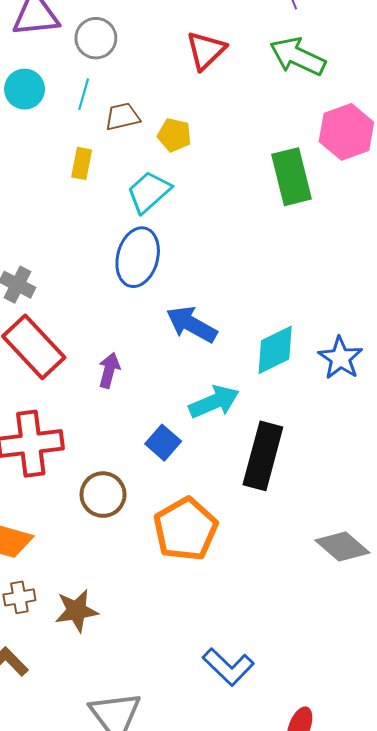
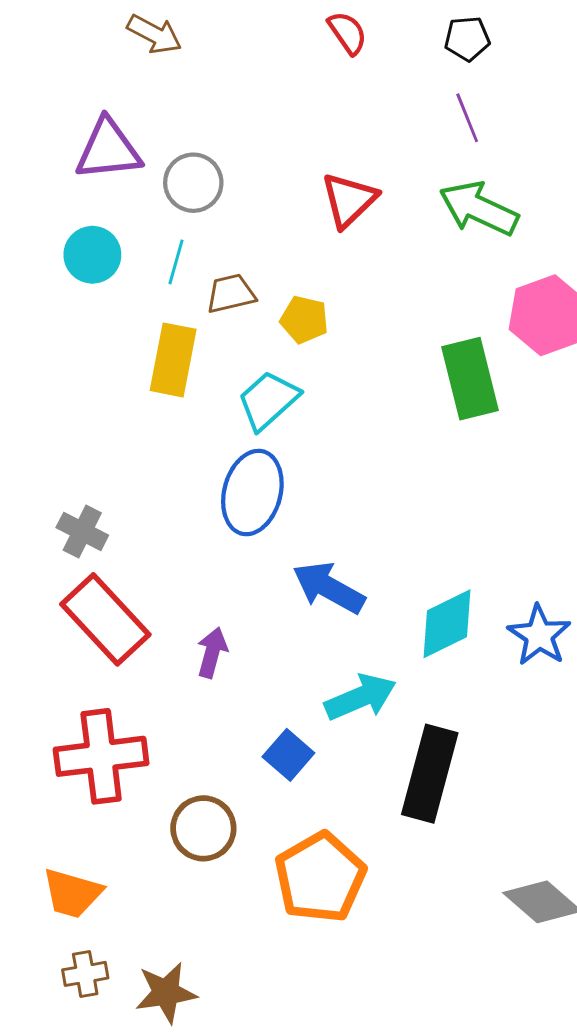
yellow rectangle: (82, 163) -> (173, 360), size x1.6

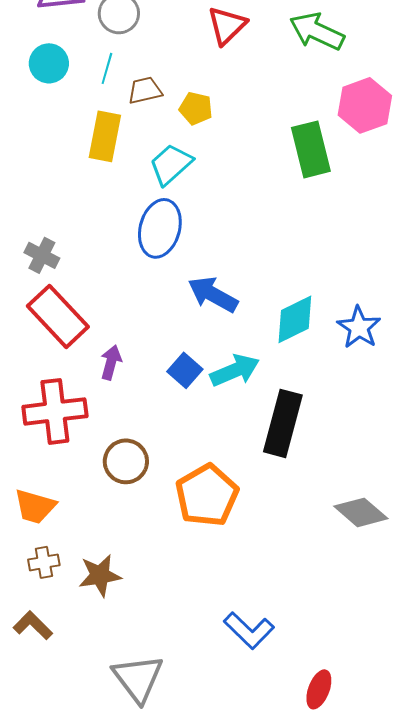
purple arrow: (212, 653) -> (111, 362), moved
blue square: (288, 755) -> (185, 370), moved

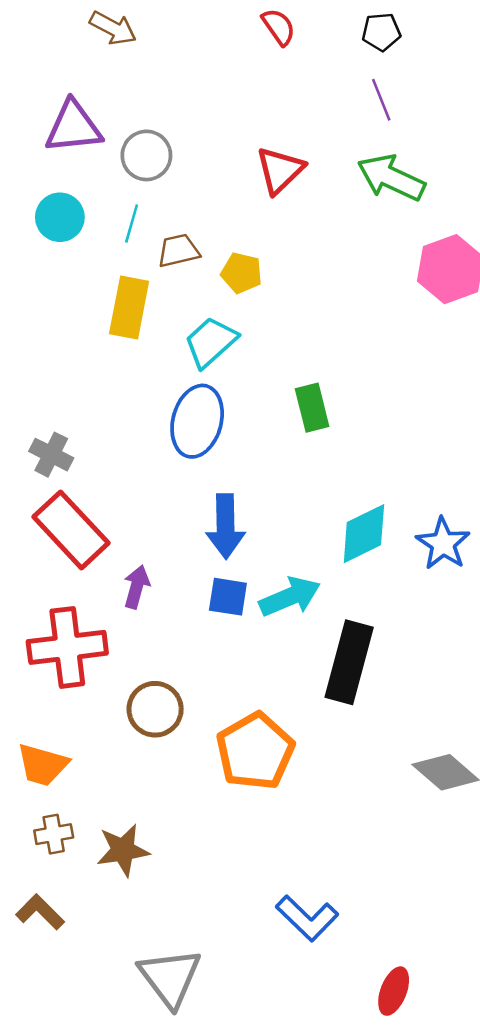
green rectangle: (311, 149) -> (312, 408), moved, size x0.7
blue arrow: (213, 294) -> (226, 526), moved, turned -120
blue square: (185, 370) -> (228, 597), turned -32

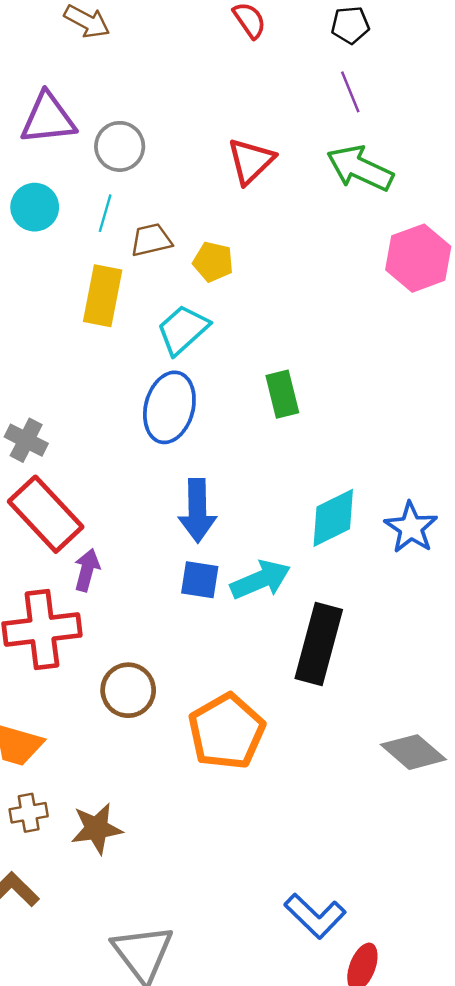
purple arrow: (137, 587) -> (87, 570), moved
blue L-shape: (307, 918) -> (315, 916), moved

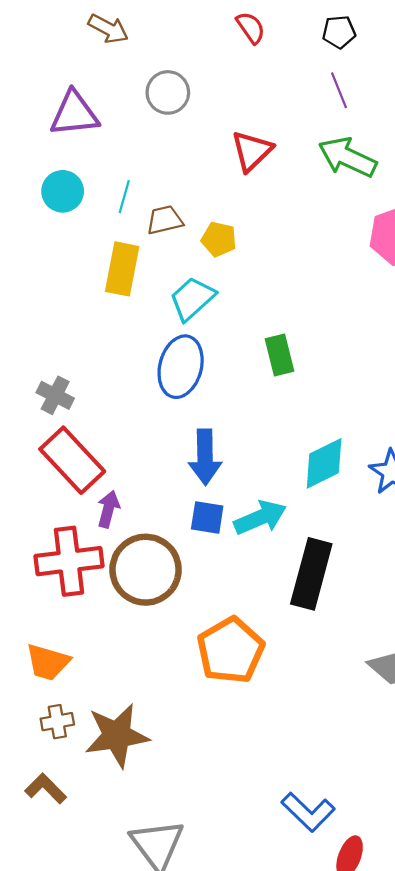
gray circle: (120, 146) -> (168, 92), moved
brown circle: (128, 690) -> (146, 570), moved, size x1.5
brown star: (97, 829) -> (117, 735), size x1.4

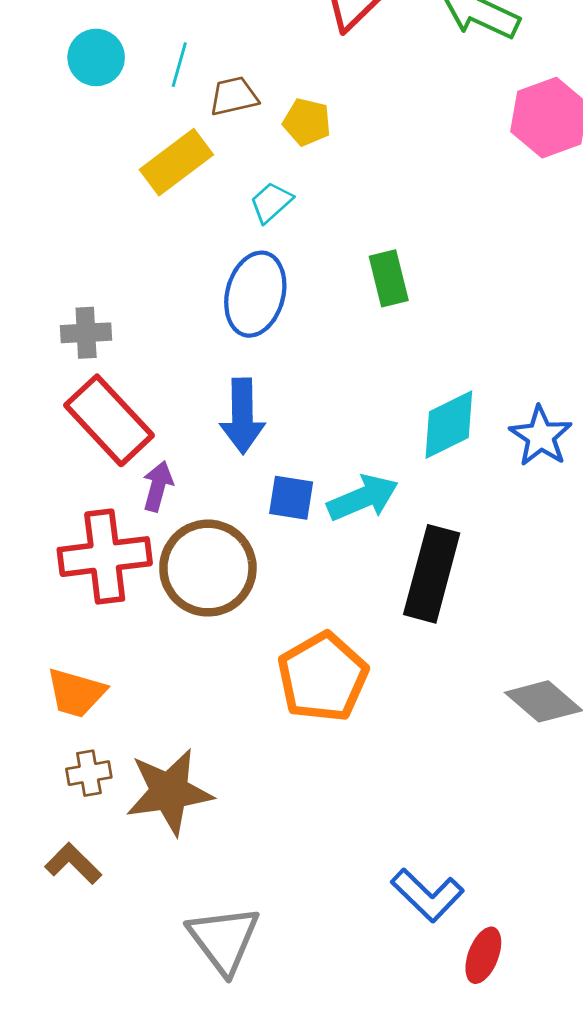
yellow rectangle: (122, 269) -> (176, 162), turned 42
cyan trapezoid: (192, 299) -> (271, 202), size x0.7
gray cross: (55, 395) -> (86, 333), turned -30
blue arrow: (205, 457) -> (242, 416), moved

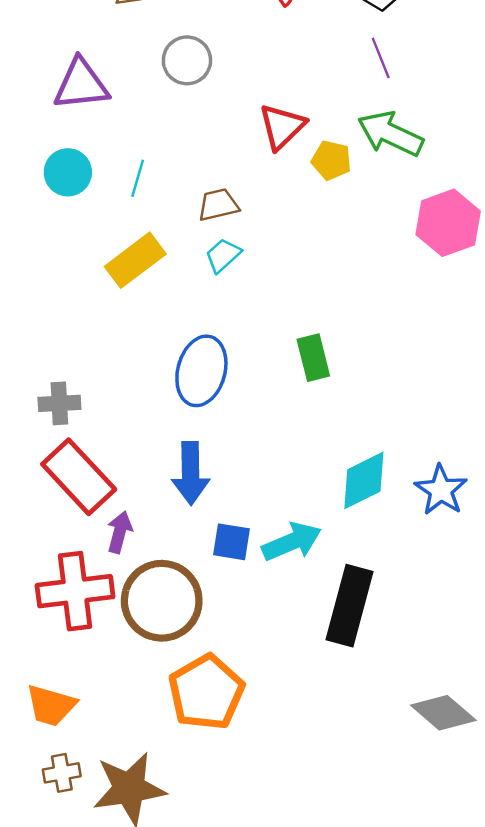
brown trapezoid: (234, 96) -> (218, 205), moved
yellow pentagon: (307, 122) -> (331, 160), moved
cyan trapezoid: (271, 202) -> (223, 255), moved
orange pentagon: (323, 677) -> (206, 692), moved

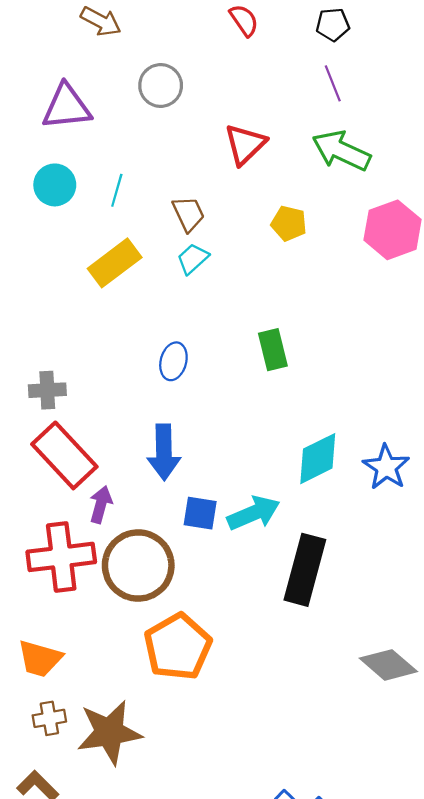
yellow pentagon: (331, 160) -> (289, 223), moved
brown trapezoid: (218, 205) -> (188, 214), turned 78
blue ellipse: (201, 371) -> (173, 361), size x0.6

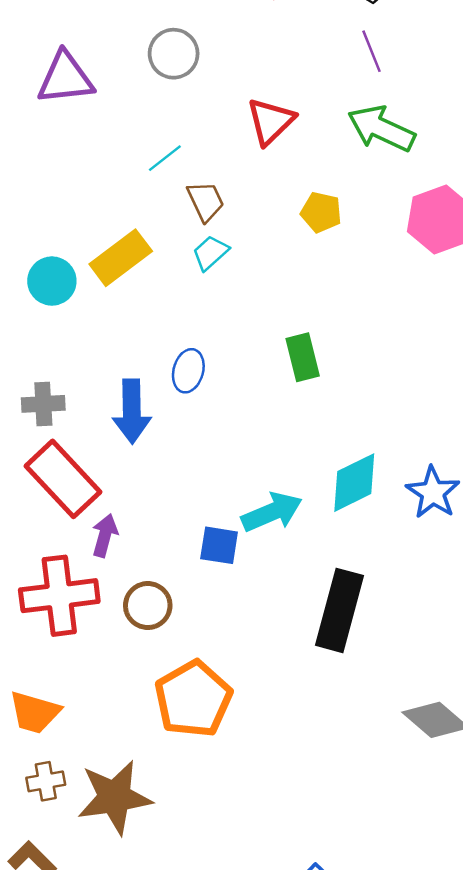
cyan circle: (55, 185) -> (52, 281), moved
cyan line: (117, 190) -> (165, 158), moved, turned 36
blue arrow: (164, 452) -> (132, 411), moved
cyan arrow: (254, 513) -> (272, 512), moved
brown circle: (138, 566) -> (148, 606), size x0.6

